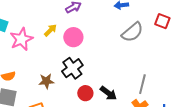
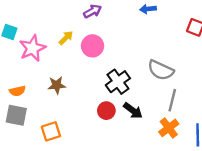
gray semicircle: (132, 32) -> (161, 70), moved, turned 65
black cross: (72, 68) -> (118, 82), moved
brown star: (46, 81) -> (57, 85), moved

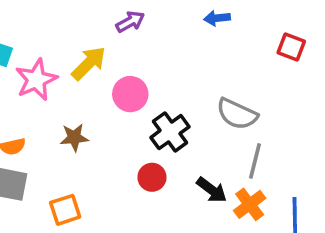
yellow arrow: (66, 38) -> (89, 63), size x1.5
pink circle: (93, 46) -> (130, 94), moved
black arrow: (133, 111) -> (212, 190), moved

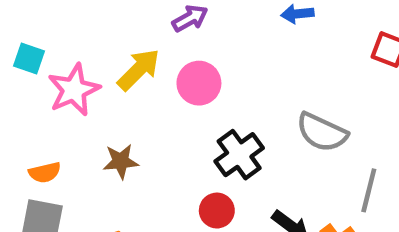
pink circle: (130, 94) -> (199, 83), moved
gray line: (255, 161) -> (369, 190), moved

